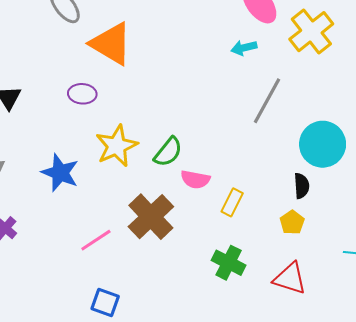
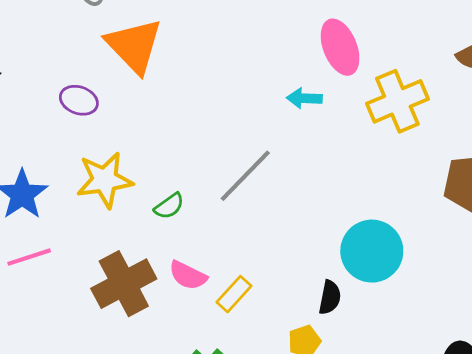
gray line: (267, 101) -> (245, 176), moved
green semicircle: (168, 152) -> (169, 206), size x0.7
pink semicircle: (195, 179) -> (188, 275), moved
pink line: (96, 240) -> (29, 257), moved

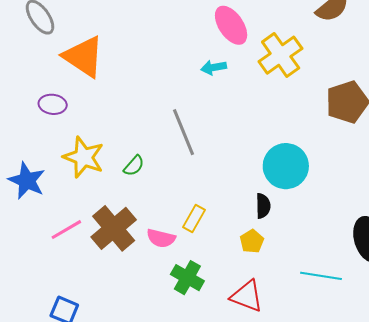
gray line: (245, 176) -> (183, 132), turned -54
yellow star: (105, 180) -> (84, 157), turned -30
pink line: (29, 257) -> (66, 230), moved
pink semicircle: (188, 275) -> (161, 238), moved

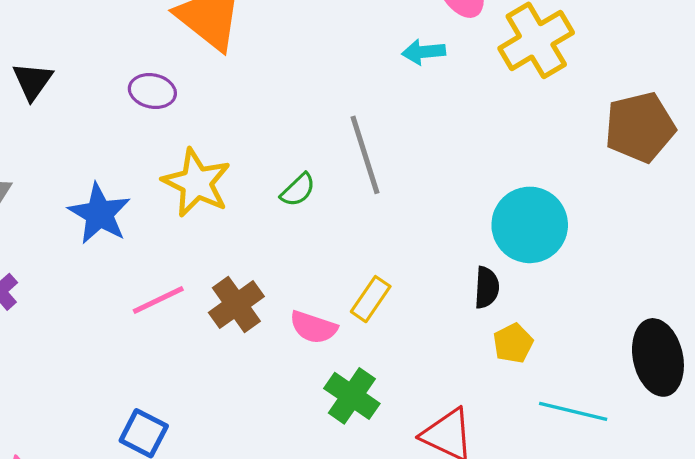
green semicircle: (134, 166) -> (298, 190), moved
brown cross: (114, 228) -> (236, 304), size x0.7
yellow pentagon: (252, 241) -> (513, 343), moved

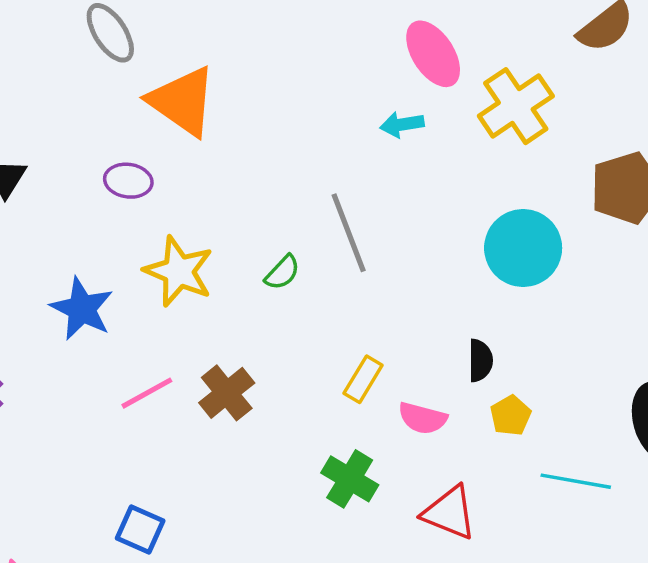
cyan circle: (530, 225) -> (523, 248), moved
pink semicircle: (313, 327) -> (423, 418), moved

